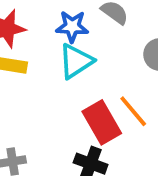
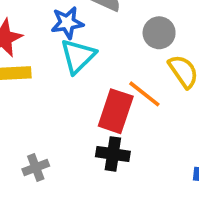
red rectangle: (102, 122) -> (116, 111), turned 60

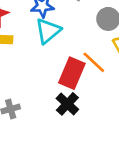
black cross: (113, 154) -> (67, 104), turned 30

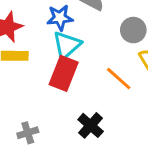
red rectangle: (72, 73) -> (64, 73), moved

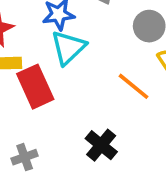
red rectangle: (64, 73) -> (35, 87), moved, turned -44

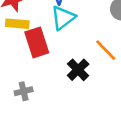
black cross: (101, 145) -> (78, 70), moved

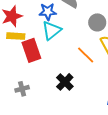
black cross: (78, 70) -> (65, 82), moved

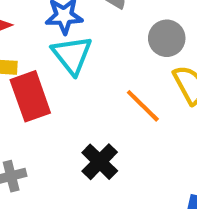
cyan triangle: (52, 30) -> (72, 55), turned -30

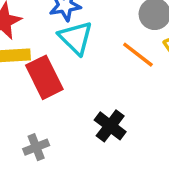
orange line: (143, 106) -> (138, 55), moved

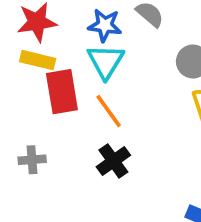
orange line: (138, 55) -> (109, 111), moved

